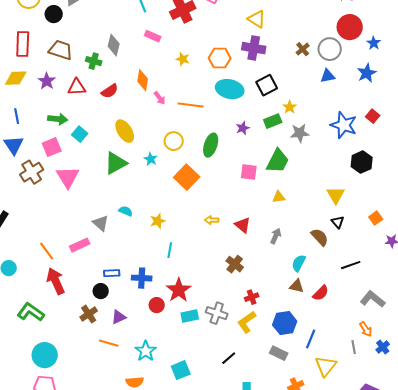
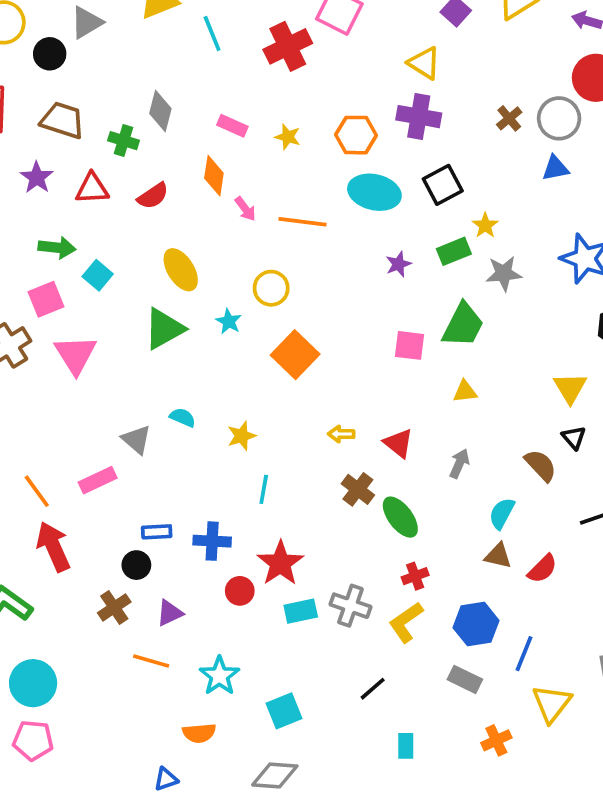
pink rectangle: (153, 36) -> (232, 126), moved
green ellipse: (211, 145) -> (400, 517), moved, turned -55
brown cross: (235, 264) -> (358, 489), moved

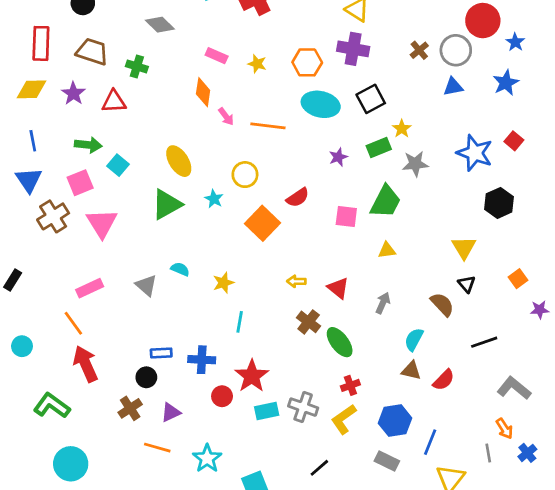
gray diamond: (160, 111) -> (160, 25), moved, turned -60
red semicircle: (153, 196) -> (298, 198), moved
pink rectangle: (98, 480) -> (90, 288), moved

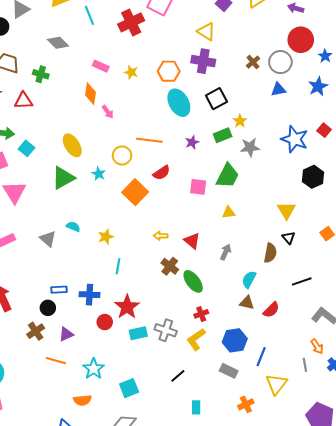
cyan ellipse: (321, 104) -> (179, 103), turned 48
orange line: (268, 126) -> (149, 140), moved
brown semicircle: (442, 304) -> (270, 253), turned 54

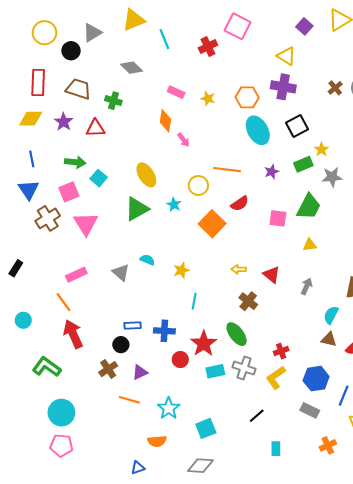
red cross: (131, 22) -> (208, 46), size x0.7
green ellipse: (193, 281) -> (237, 334), moved

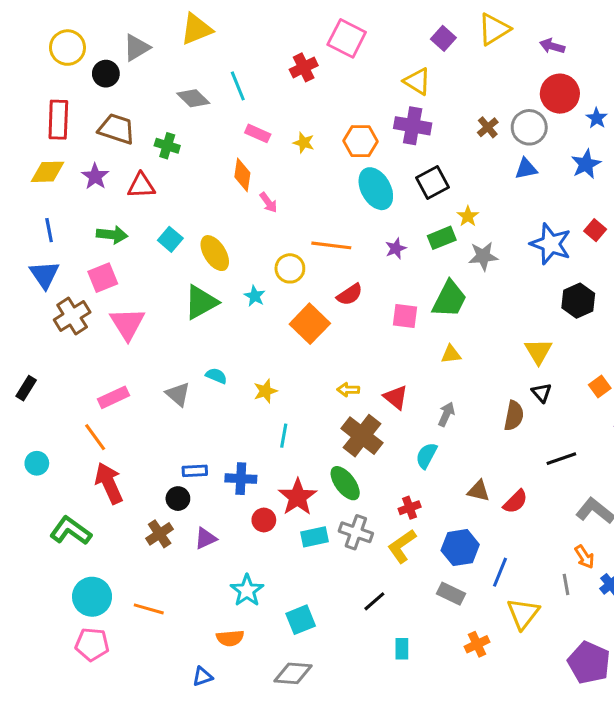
cyan line: (164, 39) -> (238, 86), moved
cyan square: (99, 178) -> (170, 239), moved
brown cross: (248, 301) -> (362, 436), size x1.5
cyan semicircle: (331, 315) -> (426, 456), moved
orange line: (129, 400) -> (149, 609), moved

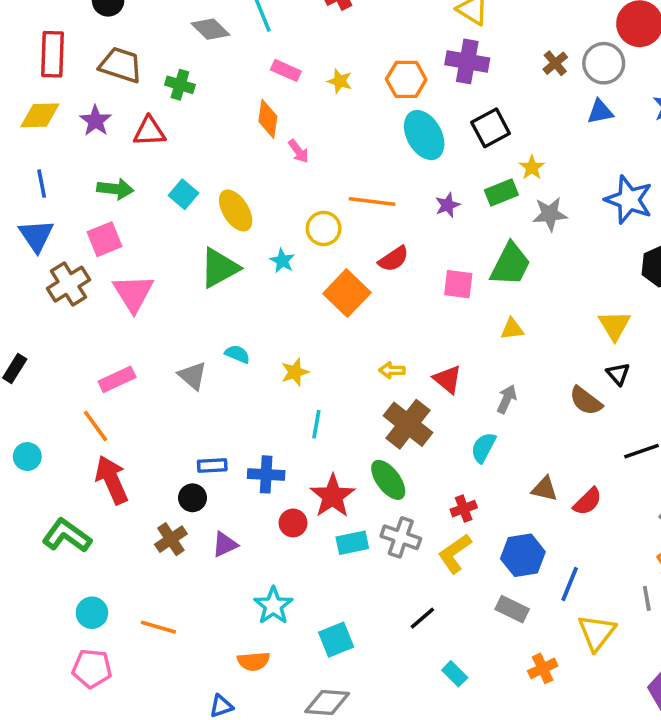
brown semicircle: (514, 416) -> (586, 401), turned 116
cyan circle: (92, 597) -> (92, 613), size x0.7
cyan rectangle: (402, 649) -> (455, 674), turned -45

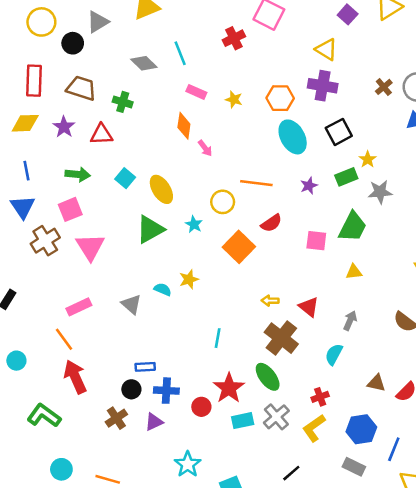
yellow star: (295, 372) -> (189, 279), moved
blue cross: (266, 474) -> (166, 391), moved
gray cross: (401, 537) -> (276, 417), turned 30

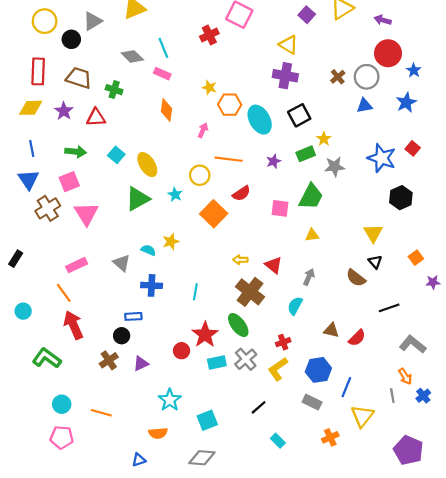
pink rectangle: (196, 92) -> (162, 74), moved
orange hexagon: (280, 98) -> (230, 105), moved
pink arrow: (205, 148) -> (203, 130), moved, turned -120
blue cross: (166, 391) -> (152, 285), moved

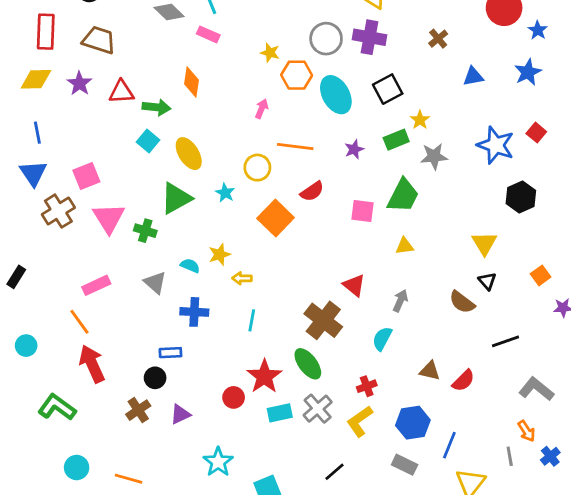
gray circle: (367, 77) -> (326, 39), moved
green cross: (114, 90) -> (145, 231), moved
orange diamond: (167, 110) -> (192, 82), moved
green arrow: (76, 152) -> (156, 107), moved
yellow arrow: (240, 260) -> (242, 278), moved

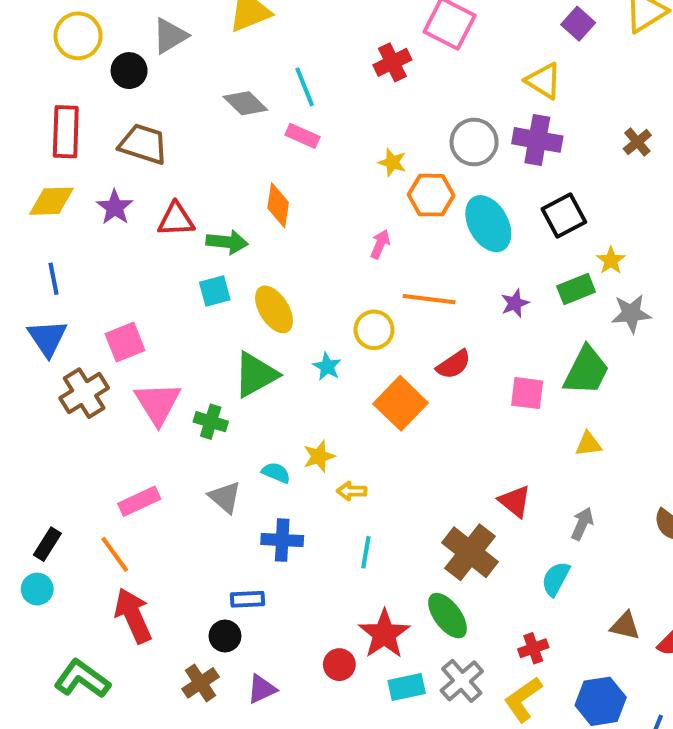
cyan square: (148, 141) -> (215, 291), turned 35
black rectangle: (16, 277) -> (47, 544), moved

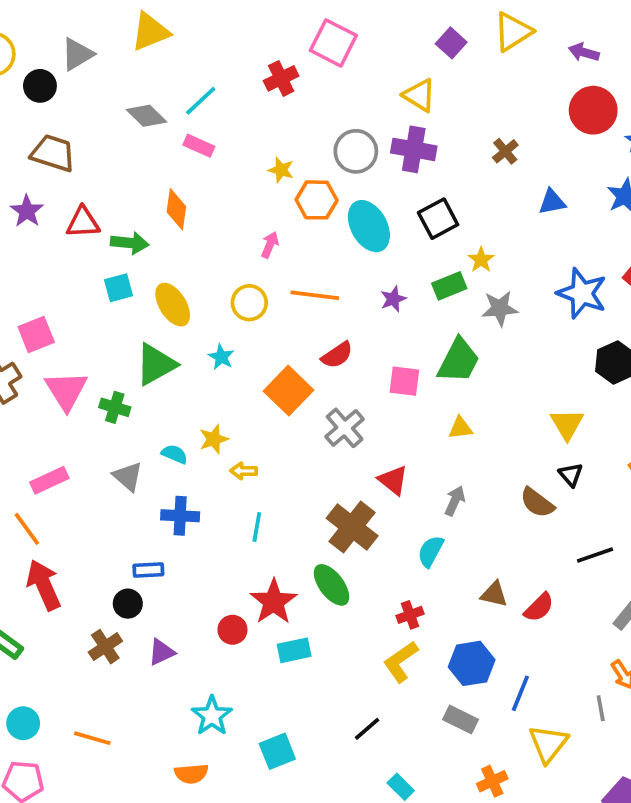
cyan line: (305, 87) -> (201, 101), turned 69
yellow circle: (374, 330) -> (249, 303), moved
gray cross: (462, 681) -> (345, 428), moved

